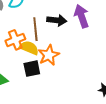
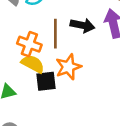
orange cross: (15, 40) -> (29, 44), turned 36
yellow semicircle: (29, 48) -> (33, 64), moved

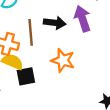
orange star: (68, 67) -> (63, 60), moved, turned -30

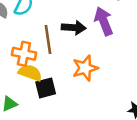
orange star: (63, 60) -> (85, 68), turned -30

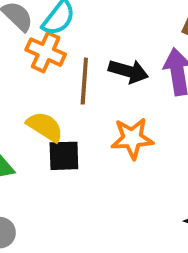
orange cross: (24, 54) -> (46, 52), moved

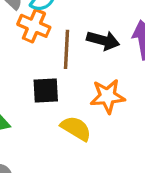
yellow semicircle: (45, 127) -> (76, 128), moved
black square: (64, 156) -> (46, 90), moved

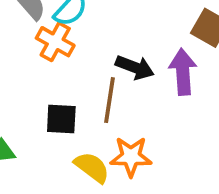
brown line: (67, 49) -> (110, 100), moved
orange star: (108, 96) -> (131, 157), moved

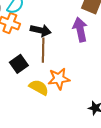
black arrow: (135, 67) -> (41, 30), moved
black square: (61, 119) -> (19, 64), turned -30

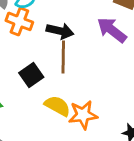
purple arrow: (80, 30) -> (112, 30), turned -40
orange star: (59, 79) -> (83, 115), moved

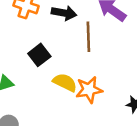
brown line: (63, 57) -> (88, 37), moved

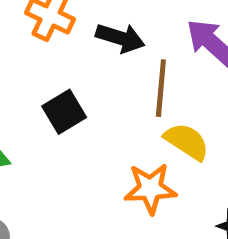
yellow semicircle: (65, 82) -> (187, 142), moved

